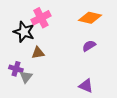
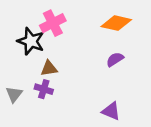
purple cross: (16, 69) -> (44, 89), moved
gray triangle: (26, 77) -> (14, 94), moved

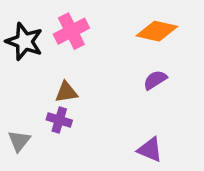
black star: (31, 41) -> (24, 42), moved
gray triangle: (14, 94) -> (19, 141), moved

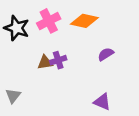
orange diamond: (157, 31) -> (84, 21), moved
purple cross: (59, 120) -> (58, 60), moved, turned -35

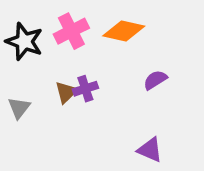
brown triangle: (45, 63) -> (66, 92), turned -35
gray triangle: (13, 96) -> (19, 108), moved

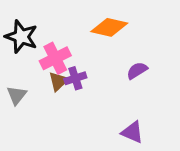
pink cross: (71, 31) -> (55, 58), moved

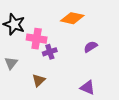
pink cross: (55, 58) -> (37, 39), turned 36
brown triangle: (58, 81) -> (39, 80), moved

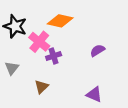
orange diamond: (72, 18) -> (60, 21), moved
pink cross: (37, 39) -> (39, 42), turned 30

